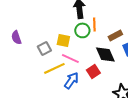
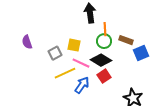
green circle: (82, 30) -> (104, 41), moved
brown rectangle: (115, 35) -> (126, 40), turned 48
black diamond: (105, 54) -> (101, 60), moved, turned -35

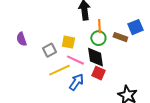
blue square: (141, 53) -> (135, 27), moved
black diamond: (101, 60) -> (95, 57), turned 50
red square: (104, 76) -> (98, 73), turned -32

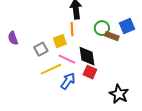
orange line: (99, 26) -> (72, 29), moved
green circle: (98, 38) -> (102, 28), moved
yellow square: (68, 42) -> (60, 41), turned -32

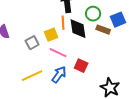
green circle: (102, 28) -> (93, 14), moved
black diamond: (87, 56) -> (78, 29), moved
yellow line: (51, 69) -> (32, 76), moved

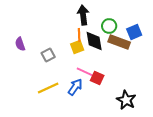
brown rectangle: (103, 30) -> (119, 42), size x1.5
yellow square: (51, 35) -> (77, 47), moved
pink line: (58, 53) -> (85, 72), moved

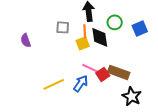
brown rectangle: (119, 42) -> (119, 72), moved
gray square: (48, 55) -> (63, 27), moved, turned 32
red square: (97, 78) -> (103, 74), turned 32

